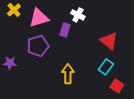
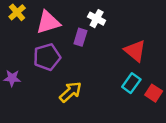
yellow arrow: (68, 74) -> (70, 92), moved, turned 48
red square: (117, 86) -> (154, 93), moved

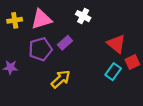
yellow cross: (17, 12) -> (15, 20), moved, turned 32
purple rectangle: (80, 37) -> (65, 43), moved, turned 32
red square: (154, 93) -> (132, 62), moved, turned 32

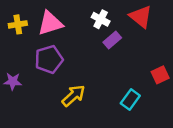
purple rectangle: (65, 43) -> (112, 40), moved
red triangle: (116, 44) -> (141, 17), moved
cyan rectangle: (113, 72) -> (130, 99), moved

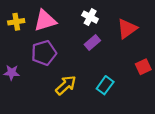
red triangle: (141, 17) -> (127, 29), moved, turned 45
purple rectangle: (112, 40) -> (92, 42), moved
cyan rectangle: (130, 99) -> (105, 85), moved

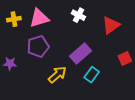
purple rectangle: (92, 42) -> (81, 53), moved, size x1.5

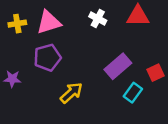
red triangle: (111, 25) -> (138, 16), moved, turned 36
purple rectangle: (81, 53) -> (118, 66), moved
cyan rectangle: (92, 75) -> (133, 93), moved

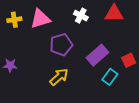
purple pentagon: (47, 58) -> (61, 45), moved

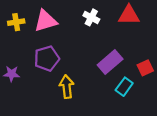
purple pentagon: (61, 45) -> (47, 58), moved
yellow arrow: (59, 77) -> (67, 87), turned -54

